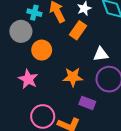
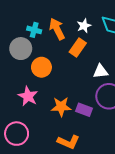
orange star: (73, 77) -> (61, 107), moved
purple rectangle: (87, 103) -> (84, 110), moved
pink circle: (43, 116) -> (17, 134), moved

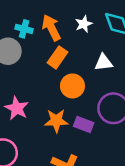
orange rectangle: (78, 48) -> (58, 57), moved
orange circle: (41, 67) -> (72, 86), moved
white triangle: (101, 71) -> (103, 62), moved

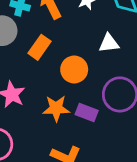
orange rectangle: (58, 57) -> (40, 47), moved

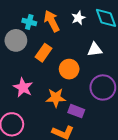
purple rectangle: (87, 112) -> (76, 111), moved

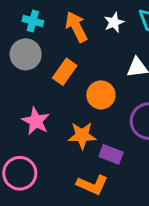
cyan cross: (29, 22) -> (33, 21), moved

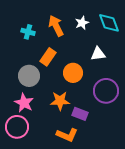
cyan cross: (33, 21) -> (28, 32), moved
gray circle: (26, 54) -> (29, 76), moved
pink star: (36, 121) -> (24, 103), moved

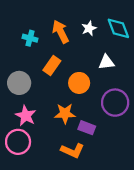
gray circle: (29, 76) -> (19, 83), moved

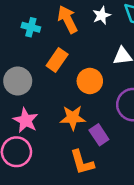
purple rectangle: (87, 128) -> (99, 135), turned 35
orange L-shape: (73, 151) -> (82, 162), turned 50

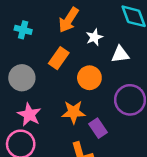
white star: (102, 15) -> (94, 37), moved
orange arrow: (68, 19) -> (69, 20), turned -120
cyan cross: (31, 27) -> (23, 30), moved

